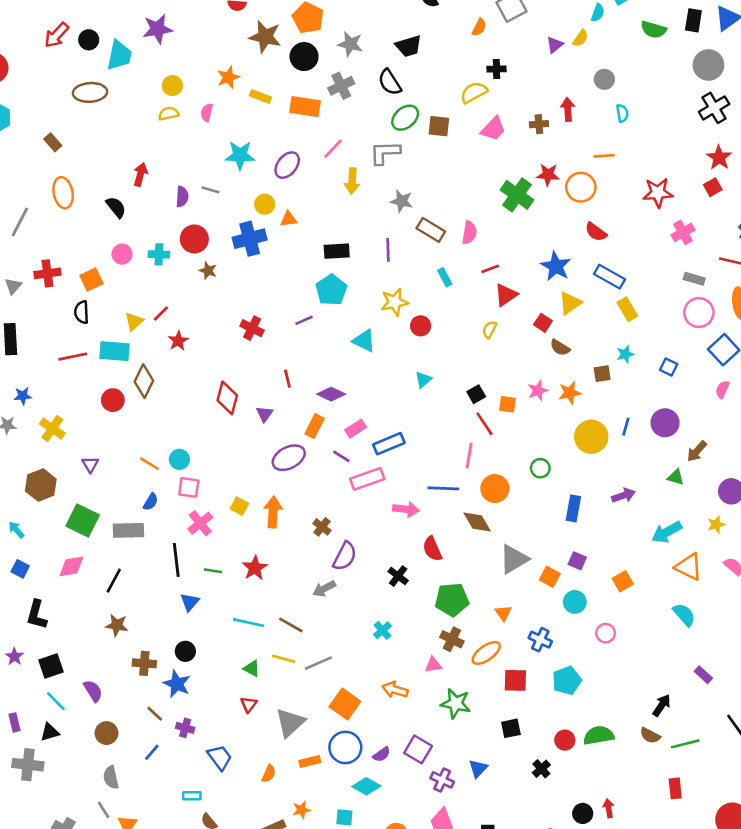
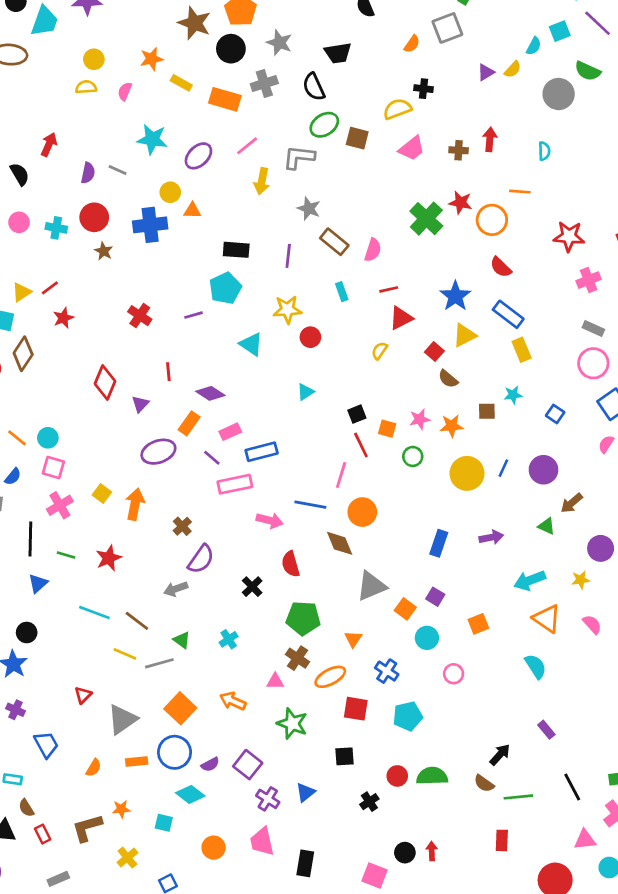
gray circle: (604, 79) -> (559, 94), moved, size x1.5
green circle: (540, 468) -> (413, 456), moved
green triangle: (252, 668) -> (182, 640), moved

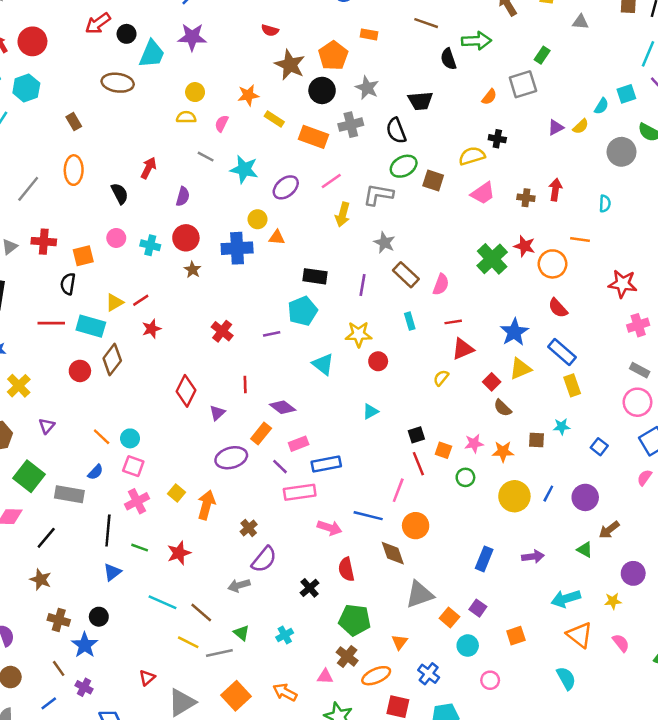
gray line: (118, 170) -> (206, 157), moved

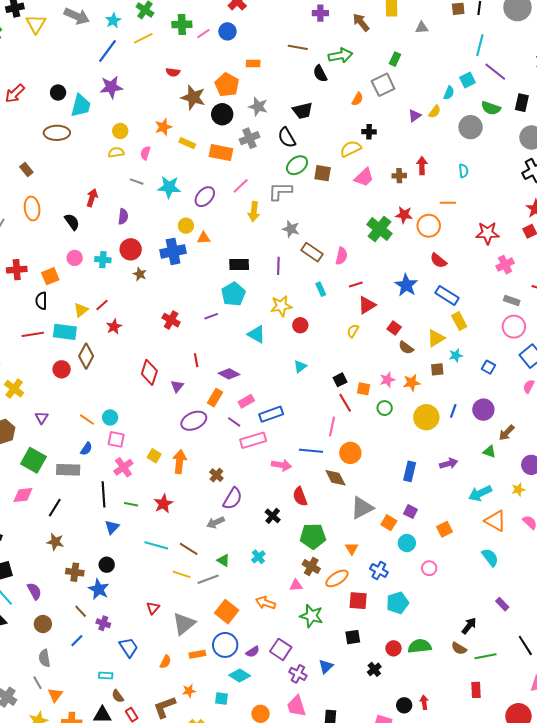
red arrow: (98, 23) -> (15, 93), moved
yellow triangle: (520, 369) -> (436, 338), moved

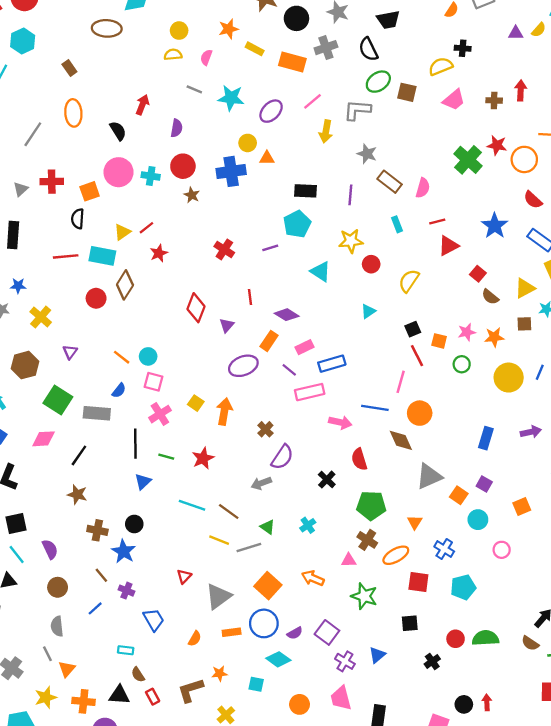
purple triangle: (415, 116) -> (516, 33), turned 32
pink circle: (75, 258) -> (119, 172), size x1.6
yellow semicircle: (353, 331) -> (409, 281), moved, size x1.5

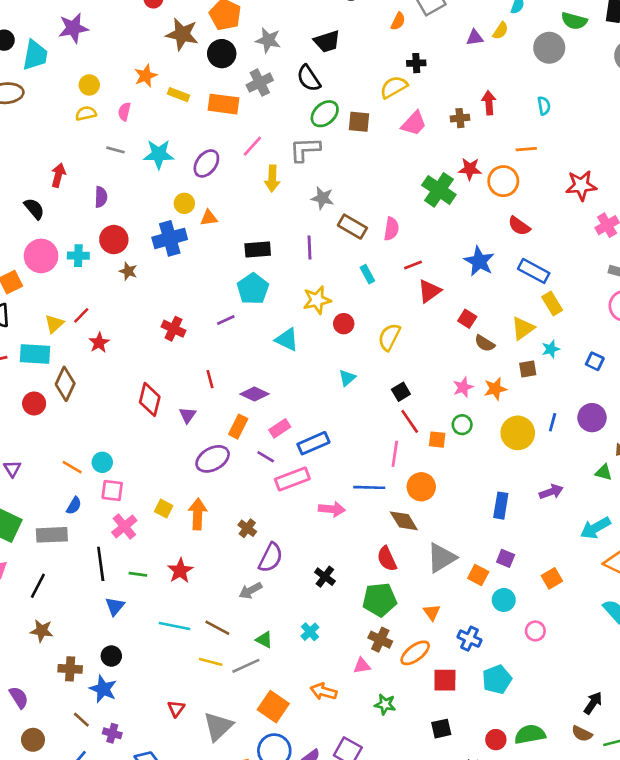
orange square: (439, 341) -> (437, 440), moved
red semicircle: (359, 459) -> (387, 559), moved
green star: (364, 596) -> (385, 704), size x0.7

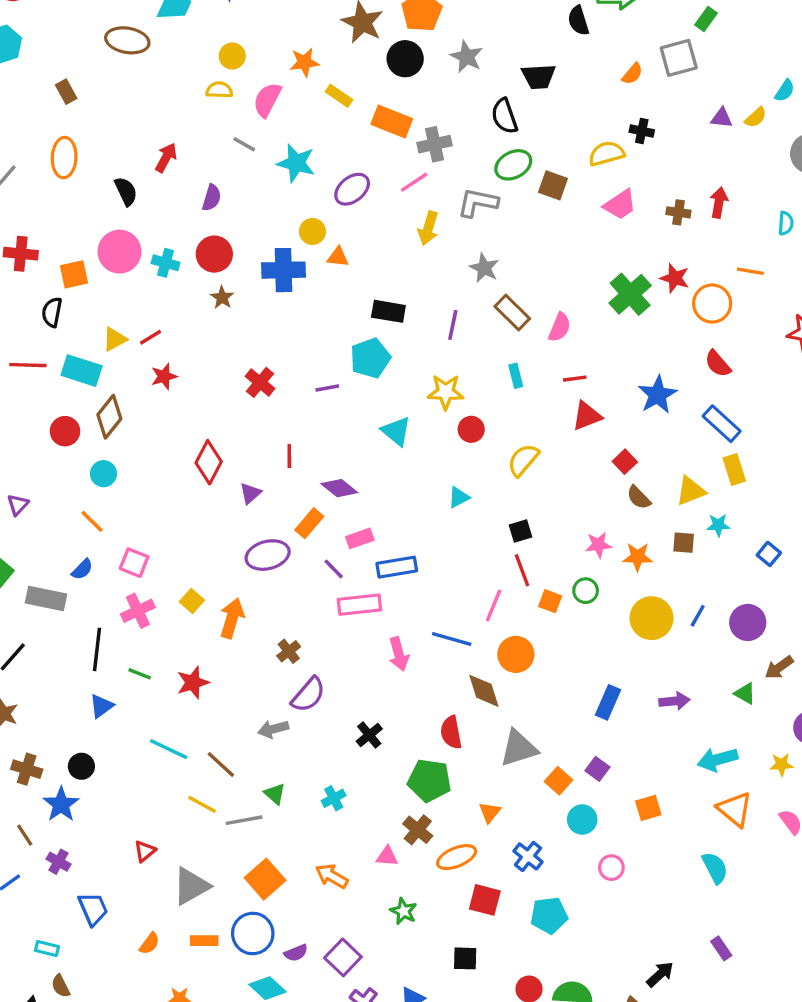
gray cross: (260, 83) -> (434, 144), moved
pink semicircle: (124, 112) -> (267, 100), size x1.5
cyan circle: (102, 462) -> (103, 474), moved
pink arrow: (332, 509) -> (399, 654), turned 55

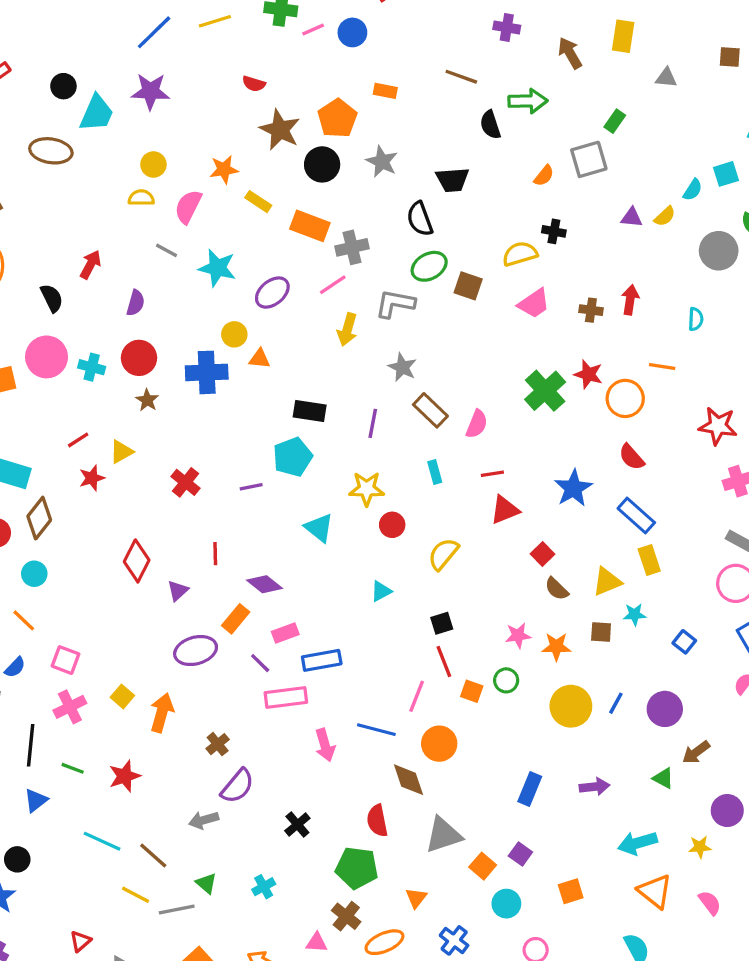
yellow triangle: (115, 339) -> (121, 452), moved

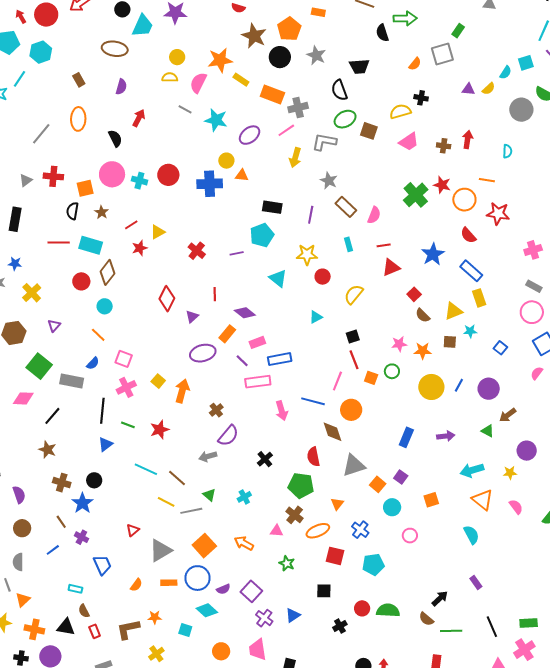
orange star: (224, 169) -> (220, 60), size x1.4
purple semicircle: (136, 303) -> (121, 87), moved
brown star: (147, 400) -> (102, 212), moved
red star: (718, 426) -> (498, 214), moved

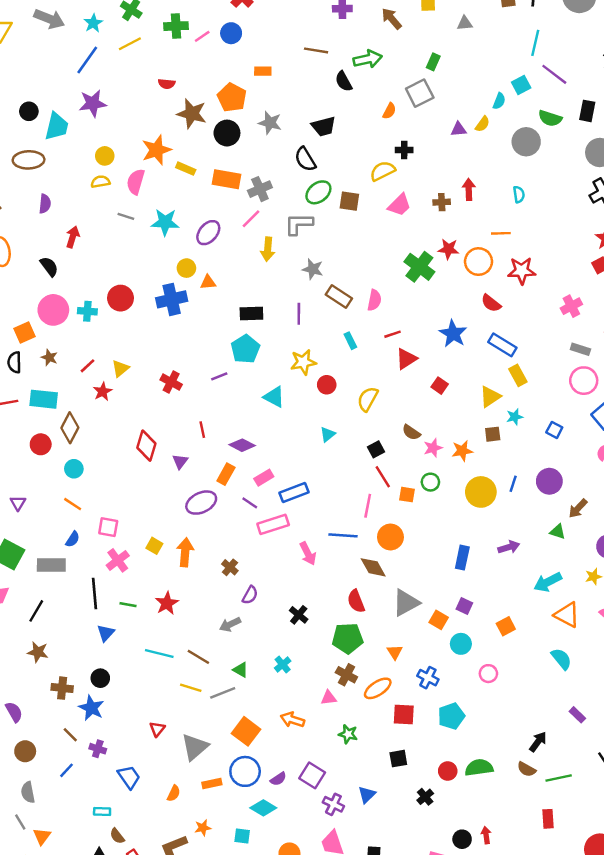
brown semicircle: (423, 315) -> (411, 432), moved
purple semicircle: (228, 436) -> (250, 595), size x0.7

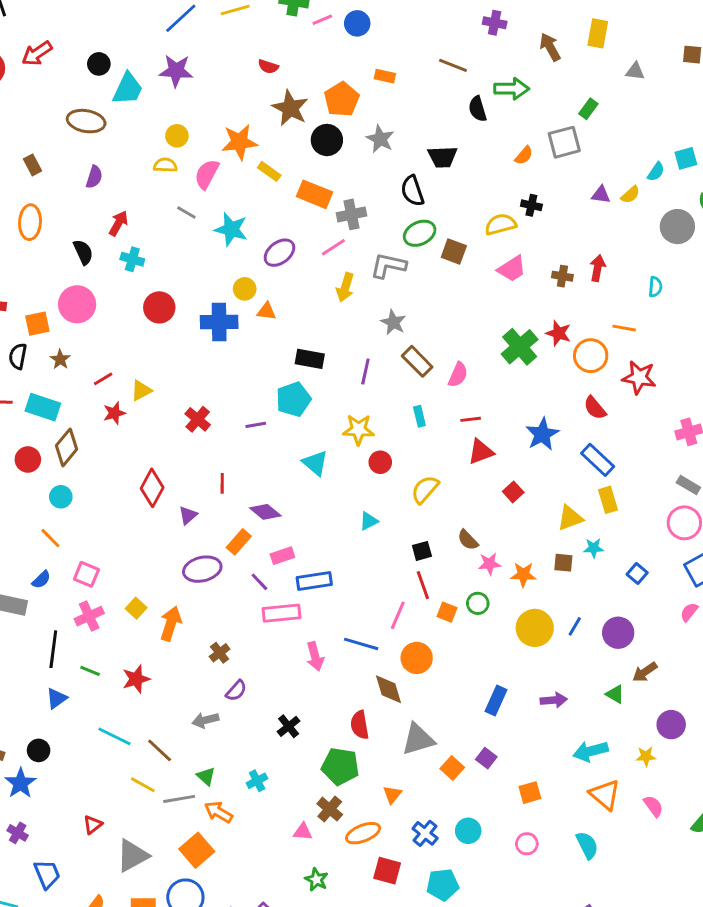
cyan cross: (87, 311) -> (132, 259), moved
cyan circle: (461, 644) -> (468, 831), moved
pink circle: (488, 674) -> (527, 844), moved
orange arrow: (292, 720) -> (219, 812), moved

